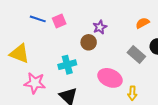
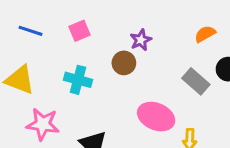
blue line: (38, 19) -> (31, 31), moved
cyan cross: (67, 65) -> (78, 80), moved, turned 30

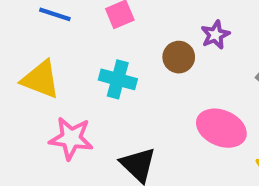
purple star: (141, 40) -> (215, 35), moved

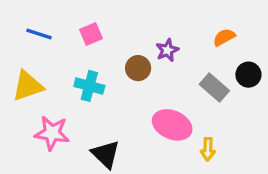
yellow triangle: (41, 79) -> (28, 86), turned -40

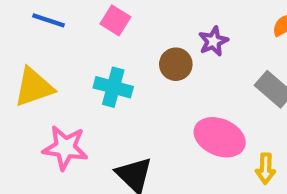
pink square: (91, 34) -> (115, 20), turned -35

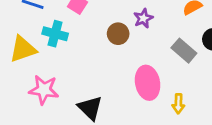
cyan cross: (113, 87) -> (55, 34), moved
pink ellipse: (220, 137) -> (148, 83), turned 56

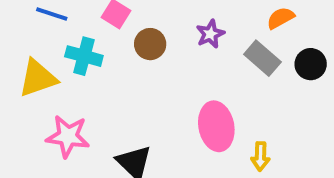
brown circle: (118, 34) -> (150, 44), moved
gray rectangle: (184, 51) -> (262, 58), moved

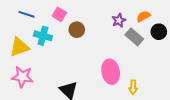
purple star: (210, 34) -> (119, 20), moved
black circle: (311, 64) -> (159, 32), moved
pink star: (68, 136) -> (22, 77), moved

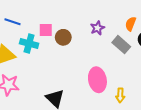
pink square: (59, 14) -> (46, 30), moved, turned -32
orange semicircle: (143, 16) -> (131, 24), turned -40
purple star: (119, 20) -> (97, 28), moved

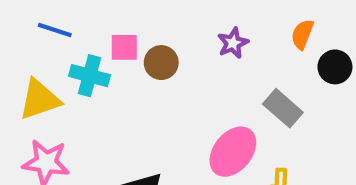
gray rectangle: (121, 45) -> (283, 108), moved
pink ellipse: (97, 80) -> (233, 152), turned 50

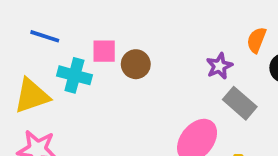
purple star: (233, 43) -> (219, 66), moved

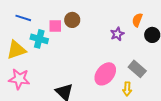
brown circle: (136, 64) -> (72, 20), moved
gray rectangle: (240, 103) -> (137, 69), moved

